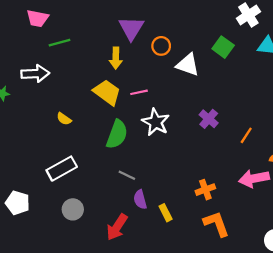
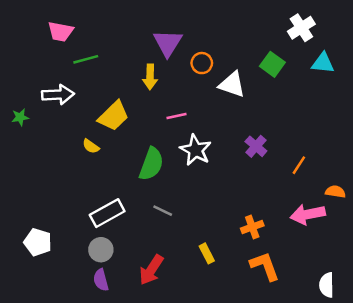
yellow trapezoid: (107, 92) -> (113, 116), moved, turned 100
white rectangle: (62, 169) -> (107, 213), moved
purple semicircle: (140, 199) -> (101, 280), moved

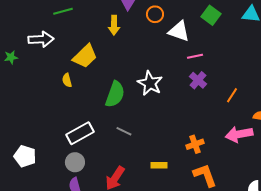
pink line: (177, 116) -> (195, 56), moved
yellow semicircle: (91, 146) -> (67, 80), turned 40
yellow rectangle: (207, 253) -> (159, 165), turned -63

